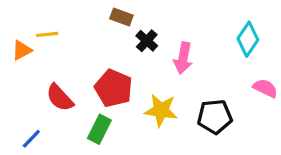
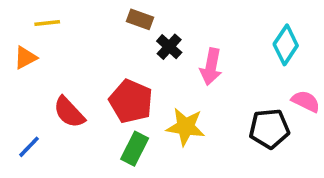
yellow line: (47, 34) -> (47, 23), moved
black pentagon: (215, 117) -> (269, 129), moved
green rectangle: (99, 129) -> (135, 149), moved
blue line: (31, 139) -> (29, 147), moved

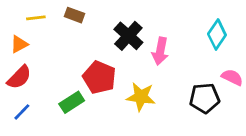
brown rectangle: (140, 19) -> (75, 15), moved
black cross: (169, 47) -> (128, 36), size x1.5
red semicircle: (69, 112) -> (19, 77), moved, turned -92
green rectangle: (135, 149) -> (72, 102), moved, turned 30

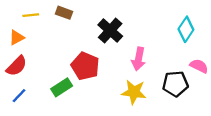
pink arrow: (160, 51) -> (139, 59), moved
yellow star: (141, 97) -> (134, 92), moved

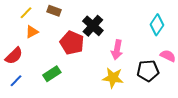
yellow line: (31, 15) -> (26, 13), turned -40
orange triangle: (17, 38) -> (32, 32), moved
red pentagon: (85, 66) -> (72, 43), moved

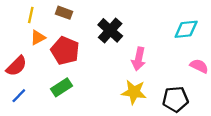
yellow line: (26, 13) -> (31, 15), turned -32
cyan diamond: (157, 25) -> (186, 29), turned 50
red pentagon: (72, 43) -> (65, 51), moved
black pentagon: (148, 71) -> (175, 99), moved

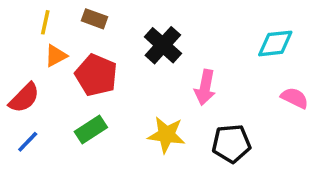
yellow star: (134, 92) -> (166, 135), moved
black pentagon: (175, 99) -> (231, 144), moved

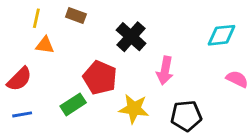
orange triangle: (56, 56) -> (45, 45), turned 36
red pentagon: (96, 75) -> (100, 78), moved
blue line: (28, 142) -> (22, 114), turned 36

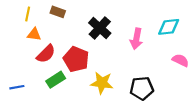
pink arrow: (165, 71) -> (136, 39), moved
red semicircle: (19, 79) -> (46, 54), moved

